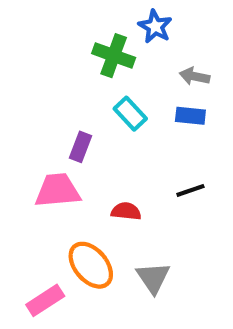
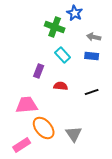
pink trapezoid: (58, 190) -> (27, 105), moved
red semicircle: (126, 211) -> (61, 86), moved

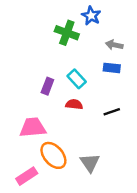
cyan rectangle: (63, 55) -> (77, 79), moved

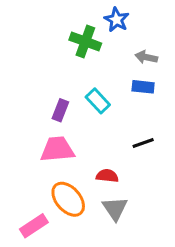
red semicircle: (74, 104) -> (107, 176), moved
pink trapezoid: (33, 127) -> (57, 149), moved

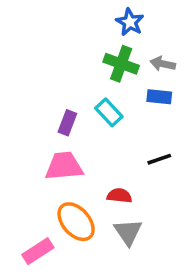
green cross: (85, 42) -> (121, 64), moved

